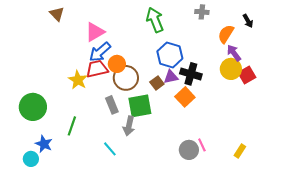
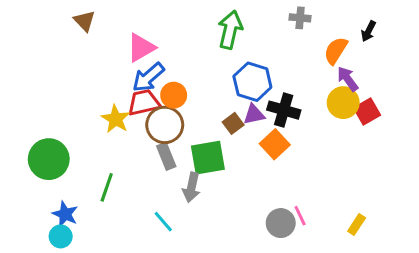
green arrow: (155, 20) -> (230, 30), turned 35
black arrow: (248, 21) -> (368, 31), turned 56
brown circle: (126, 78) -> (165, 125), moved
cyan circle: (31, 159) -> (61, 236), moved

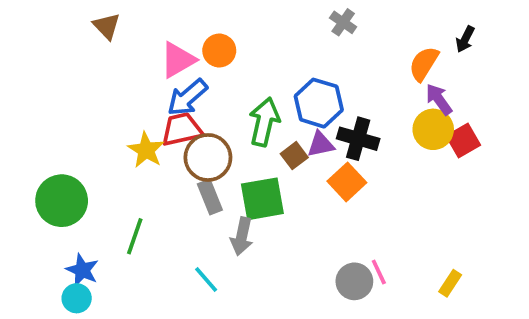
gray cross: (300, 18) -> (343, 22), moved, turned 30
green arrow: (230, 30) -> (264, 122), moved
orange circle: (174, 95) -> (219, 51), moved

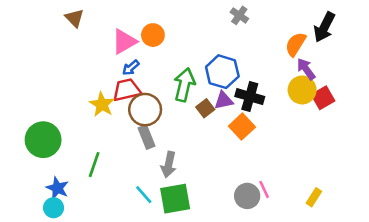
black arrow: (465, 39) -> (324, 27), size x1.6
blue arrow: (187, 97) -> (131, 68), size x0.6
green square: (262, 199) -> (175, 199), moved

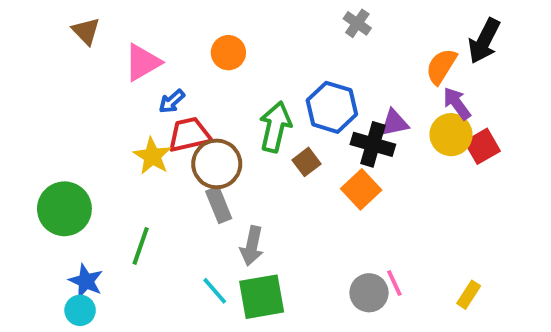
brown triangle: (74, 18) -> (86, 31), moved
pink triangle: (124, 42) -> (143, 62), moved
blue arrow: (131, 68) -> (172, 101), moved
purple triangle: (224, 100) -> (394, 123), moved

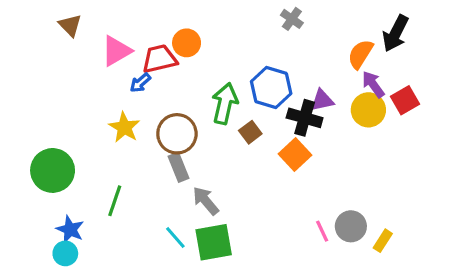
red trapezoid: (189, 135) -> (159, 59), moved
red square: (482, 146) -> (405, 100), moved
gray arrow: (252, 246) -> (206, 201), turned 128
gray circle: (369, 293) -> (351, 226), moved

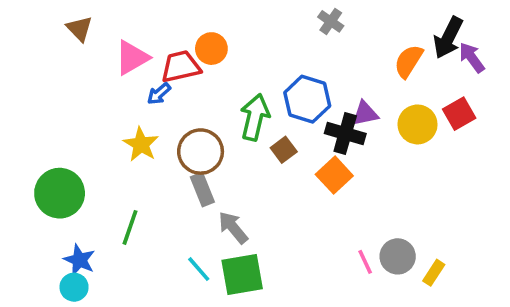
purple arrow: (373, 84) -> (472, 58), moved

